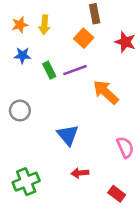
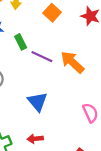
purple line: (75, 70) -> (42, 57), moved, turned 45
red arrow: (80, 173) -> (35, 139), moved

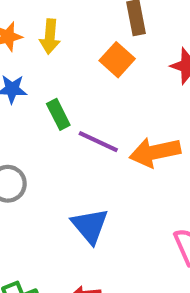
orange arrow: (72, 62) -> (155, 152), turned -55

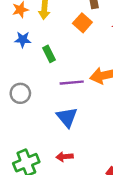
purple line: (98, 142) -> (72, 83), moved, turned -30

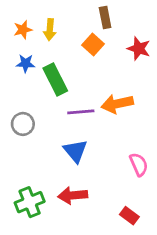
green rectangle: (49, 54) -> (55, 80), size x1.6
red arrow: (65, 157) -> (73, 195), size x1.5

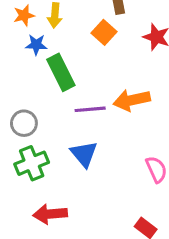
blue star: (26, 63) -> (36, 45), moved
red arrow: (73, 195) -> (50, 214), moved
green cross: (30, 202) -> (32, 163), moved

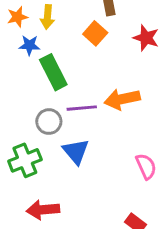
gray circle: (24, 123) -> (49, 122), moved

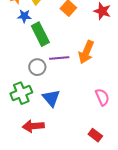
orange arrow: (122, 99) -> (86, 52), turned -55
blue triangle: (76, 151) -> (51, 98), moved

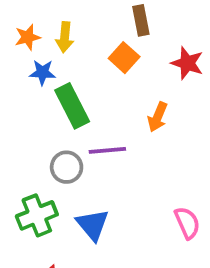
orange arrow: (86, 52) -> (158, 117), moved, size x0.7

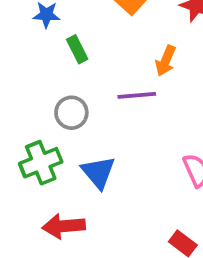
green rectangle: (72, 106) -> (77, 49), size x0.6
purple line: (107, 150) -> (137, 95), moved

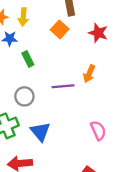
orange arrow: (166, 61) -> (89, 74), moved

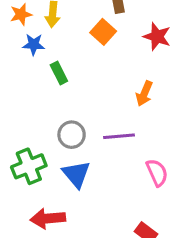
purple line: (63, 86) -> (119, 136), moved
gray circle: (24, 96) -> (72, 135), moved

